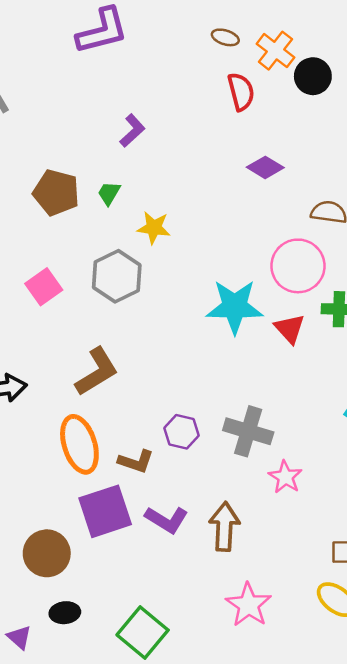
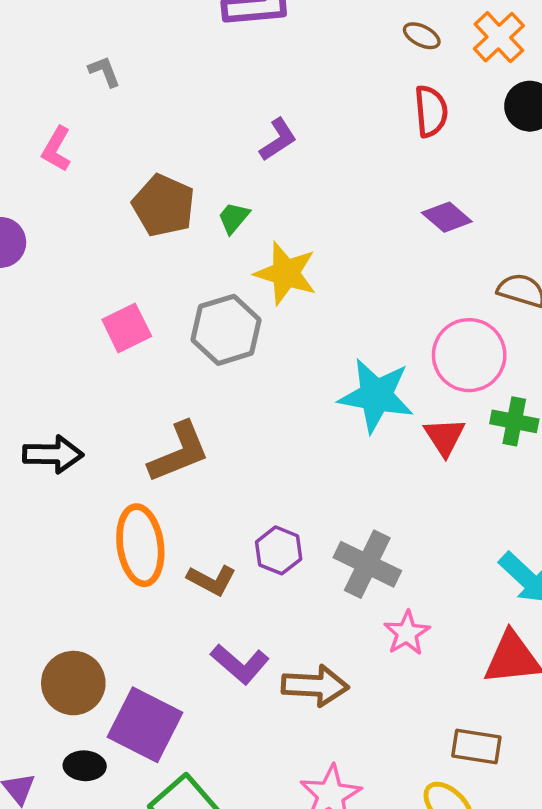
orange cross: (275, 51) -> (499, 37), moved
yellow star: (154, 228) -> (286, 273), size x1.4
purple square: (105, 511) -> (145, 725), moved, turned 36
brown arrow: (224, 527) -> (315, 686), turned 81

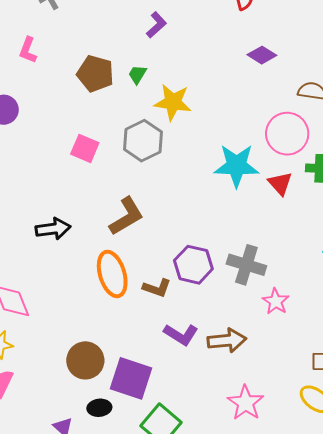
pink square: (127, 328) -> (85, 148), turned -32
purple hexagon: (279, 550) -> (193, 265), size x1.4

